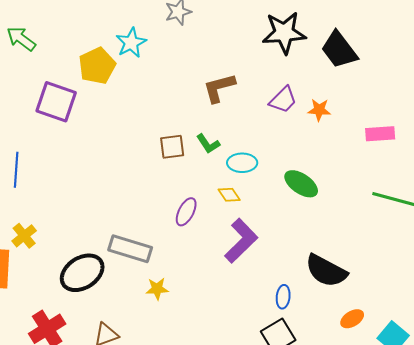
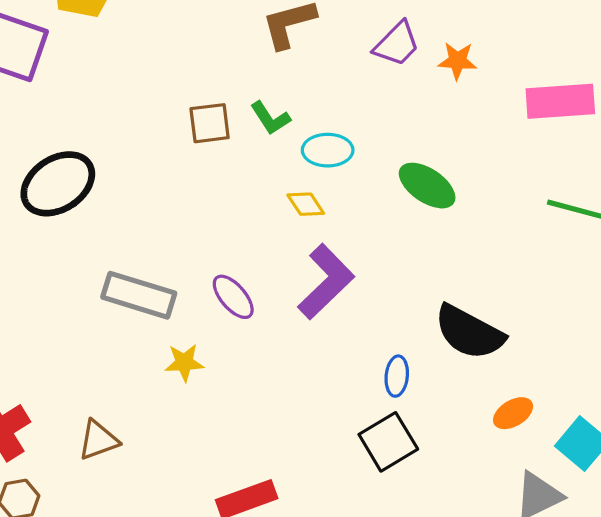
pink rectangle: (380, 134) -> (560, 101), size x1.4
purple ellipse: (186, 212) -> (233, 297), moved, turned -68
black ellipse: (82, 273) -> (58, 184), moved

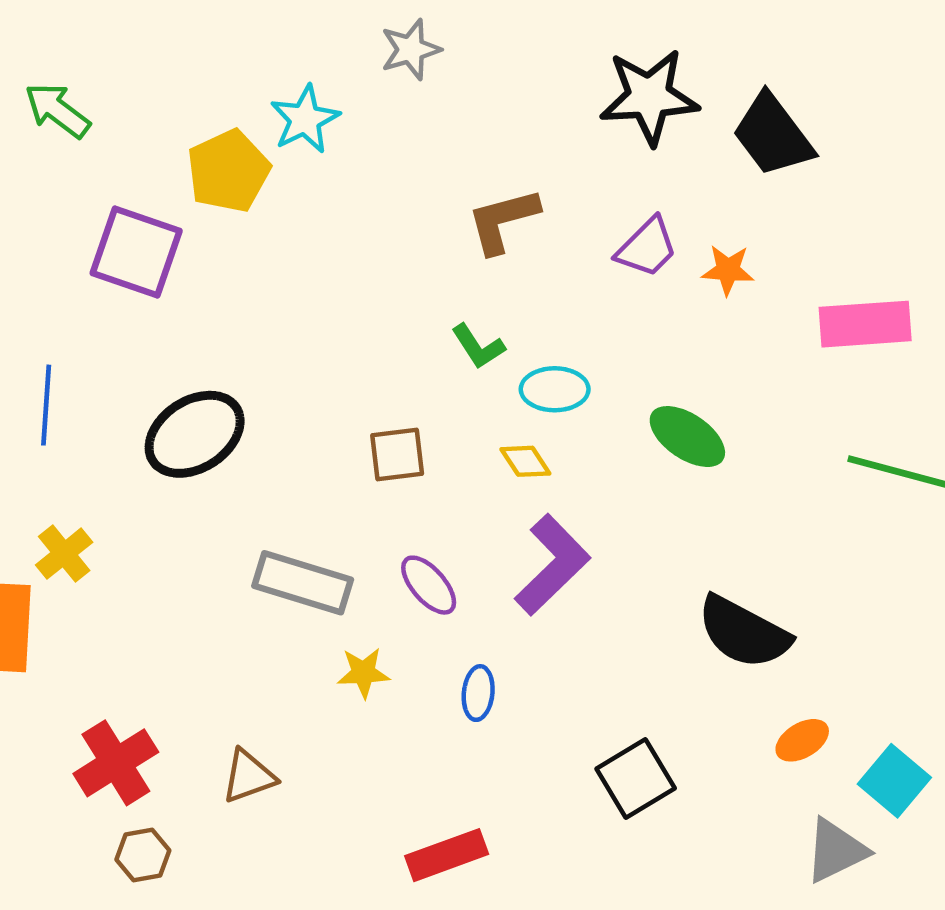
brown square: (210, 123) -> (397, 455), moved
blue ellipse: (397, 376) -> (478, 693), moved

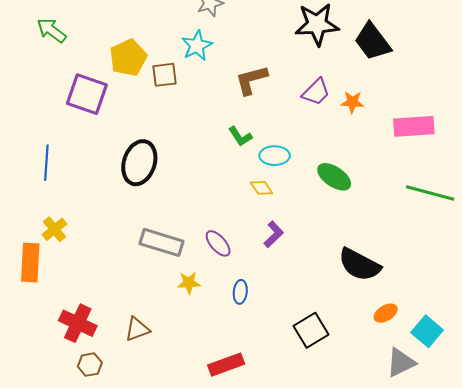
cyan star: (305, 119) -> (197, 46), moved
black ellipse: (195, 434) -> (139, 163), moved, turned -39
brown square: (397, 455) -> (165, 75), moved
purple L-shape: (552, 565) -> (274, 234), size x0.6
red cross: (116, 763) -> (78, 323), turned -33

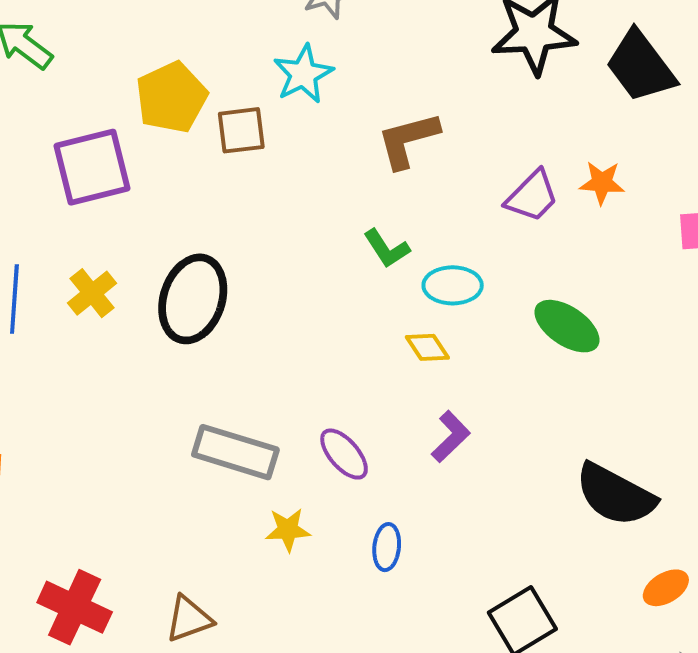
purple trapezoid: (316, 92) -> (532, 196), moved
purple square: (87, 94) -> (92, 167), turned -33
yellow cross: (55, 229) -> (92, 293), moved

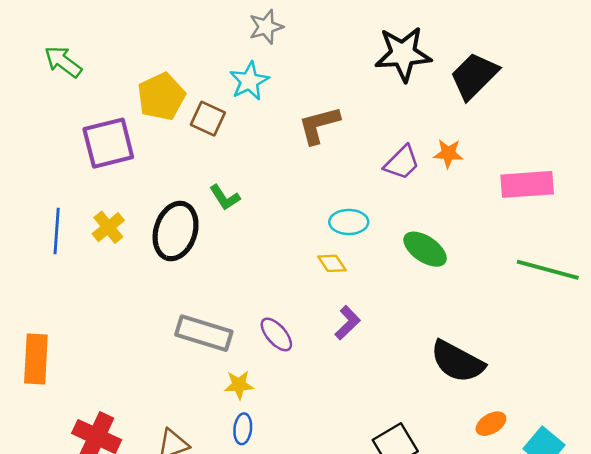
black trapezoid: (641, 66) -> (474, 76), turned 82
brown square: (241, 130) -> (208, 119), turned 32
green L-shape: (387, 249) -> (225, 197), moved
blue ellipse: (387, 547) -> (243, 429), moved

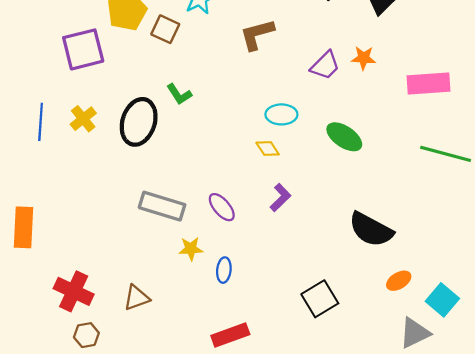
blue ellipse: (243, 429) -> (224, 270), moved

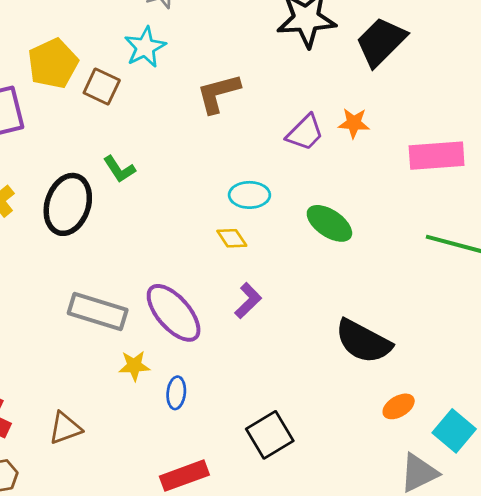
purple ellipse: (222, 207) -> (174, 313), size x1.6
black square: (320, 299) -> (270, 435), moved

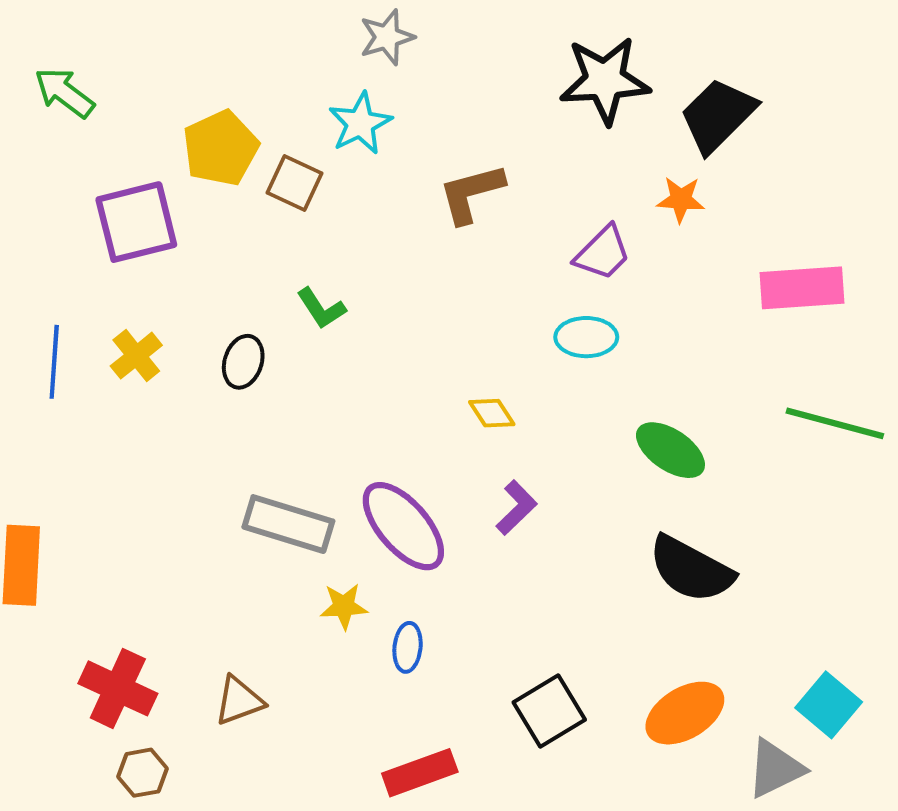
orange star: (354, 123) -> (681, 199), moved
cyan ellipse: (249, 195) -> (586, 337), moved
black ellipse: (68, 204) -> (243, 362), size x0.6
green ellipse: (329, 223) -> (670, 450), moved
orange ellipse: (399, 406) -> (685, 713), moved, size x1.6

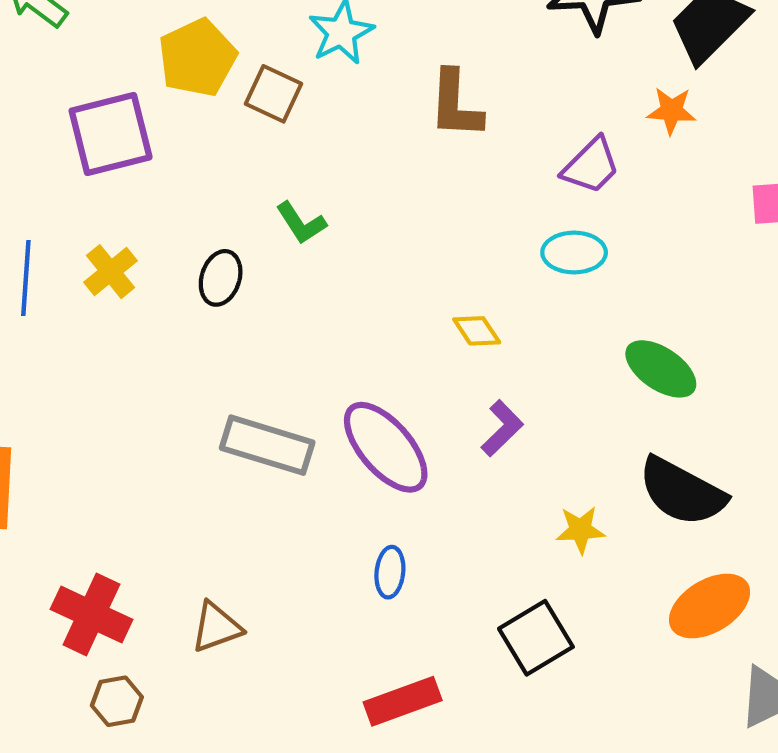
brown L-shape: (471, 193) -> (456, 104), turned -72
yellow star: (344, 606) -> (580, 530), moved
orange ellipse: (685, 713) -> (710, 606), moved

